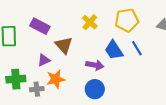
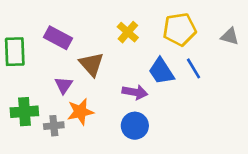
purple triangle: (44, 60) -> (64, 85), turned -32

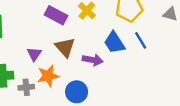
purple rectangle: (58, 38) -> (56, 15), moved
brown triangle: (92, 64) -> (65, 47), moved
blue circle: (135, 126) -> (77, 92), moved

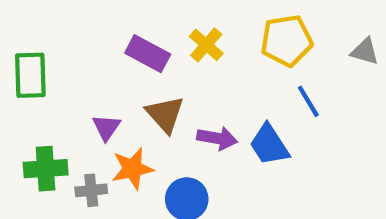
blue trapezoid: (114, 43) -> (269, 145), moved

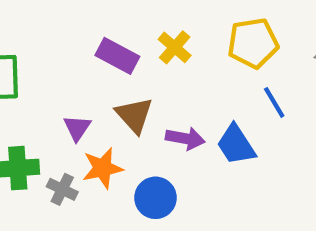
gray cross: (91, 190) -> (62, 189), turned 32

